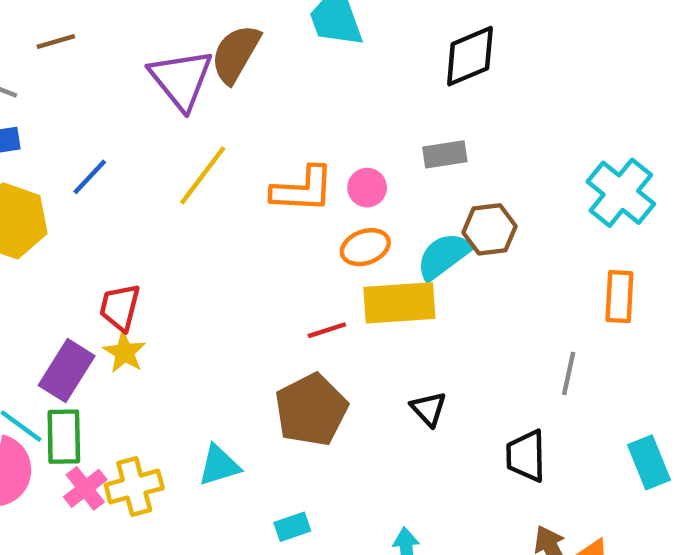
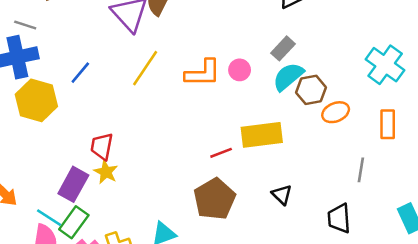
gray rectangle: (445, 154) -> (283, 48), turned -35
orange ellipse: (365, 247) -> (336, 112), moved
cyan semicircle: (444, 256) -> (288, 77), moved
green rectangle: (64, 437) -> (74, 222), turned 40

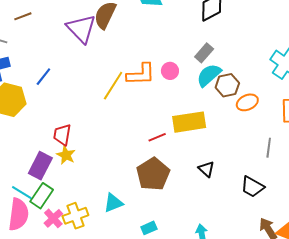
yellow line: (145, 68) -> (113, 86), moved
black trapezoid: (339, 218) -> (252, 187), turned -55

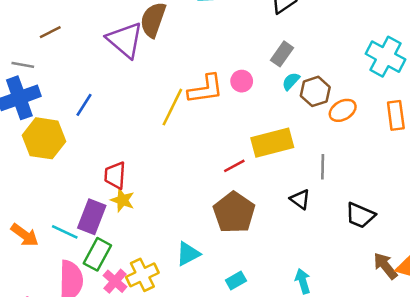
cyan semicircle: (209, 75) -> (291, 81), size x0.6
gray line: (269, 148) -> (323, 167), moved
cyan line: (22, 193) -> (65, 232), moved

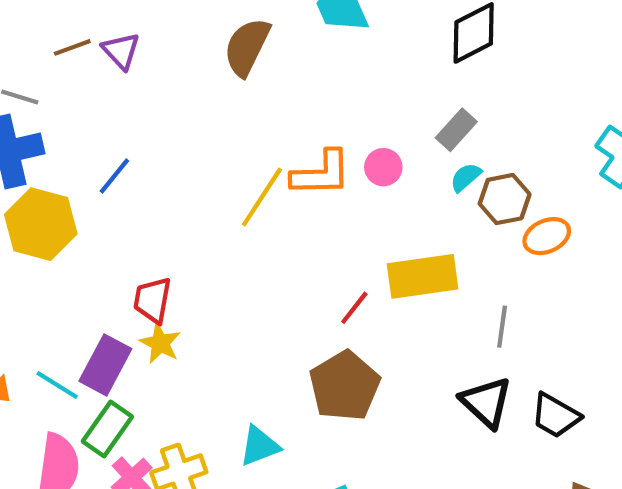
purple triangle: (125, 40) -> (121, 51), moved, size x0.6
red line: (234, 166) -> (354, 308), turned -30
black triangle: (300, 199) -> (486, 402), moved, size x1.5

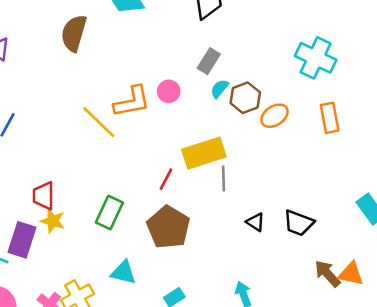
yellow line: (262, 197) -> (99, 122), turned -69
gray line: (502, 327) -> (223, 178), moved
black triangle: (486, 402) -> (255, 222), size x0.6
green rectangle: (107, 429) -> (109, 212), moved
cyan triangle: (259, 446) -> (123, 272), turned 44

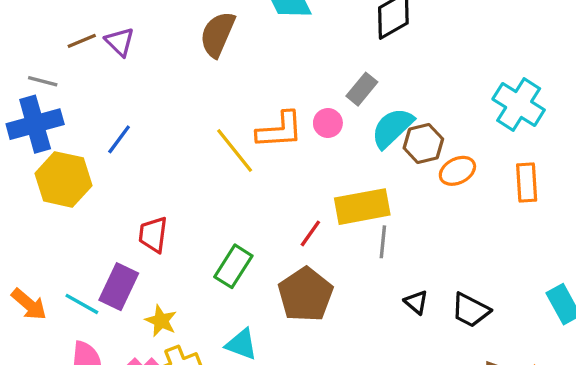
gray rectangle: (209, 61) -> (362, 89), moved
cyan semicircle: (219, 89) -> (392, 128), size x1.8
yellow star: (53, 221) -> (161, 321), moved

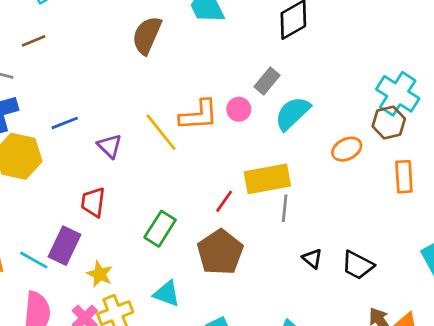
purple triangle: (120, 42) -> (110, 146), moved
blue line: (119, 139) -> (65, 123), turned 32
brown hexagon: (423, 144) -> (389, 123), moved
orange rectangle: (527, 182) -> (404, 177), moved

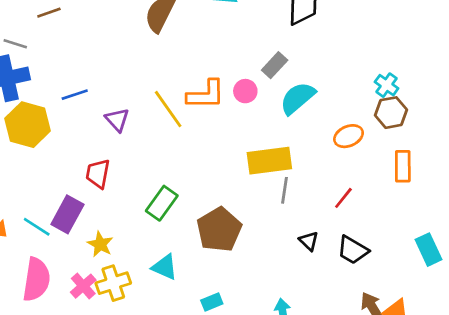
cyan cross: (398, 94) -> (387, 85), moved, size x0.6
red line: (224, 201) -> (343, 198), moved

